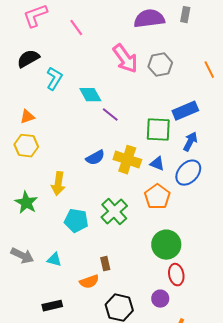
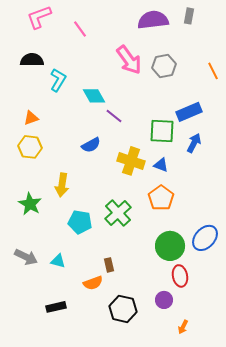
black semicircle: (28, 59) -> (32, 60), turned 30
blue semicircle: (95, 158) -> (91, 145), moved
blue ellipse: (188, 173) -> (205, 238), moved

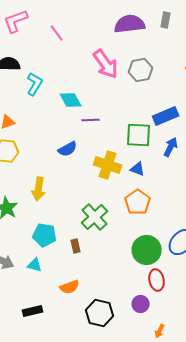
purple line: (114, 116) -> (91, 120), turned -42
cyan pentagon: (80, 222) -> (45, 235), moved
brown rectangle: (109, 265) -> (76, 246), moved

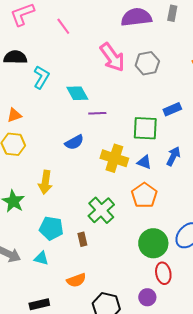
blue rectangle: (166, 116) -> (172, 109), size x0.7
blue arrow: (171, 147) -> (173, 156), moved

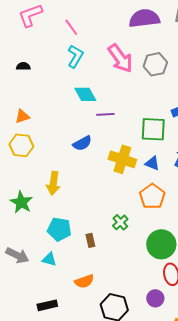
black semicircle: (15, 57) -> (23, 66), moved, size x0.6
cyan L-shape: (41, 77) -> (75, 56), moved
green cross: (101, 210) -> (120, 222), moved, size x0.6

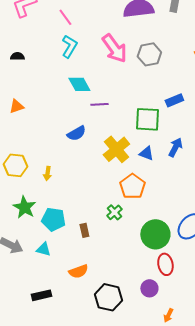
yellow hexagon: (21, 145) -> (15, 165), moved
yellow cross: (122, 159) -> (116, 149), turned 32
yellow arrow: (53, 183) -> (47, 173), size x0.6
orange pentagon: (152, 196) -> (132, 186), moved
green star: (21, 202) -> (24, 207), moved

